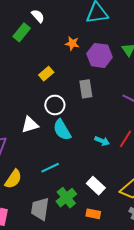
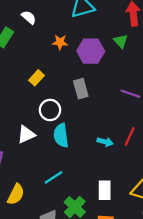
white semicircle: (38, 16) -> (29, 17), moved
cyan semicircle: (62, 130) -> (61, 135), turned 30
white rectangle: (96, 186) -> (105, 190), turned 54

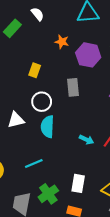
yellow rectangle: (37, 78) -> (35, 70), turned -32

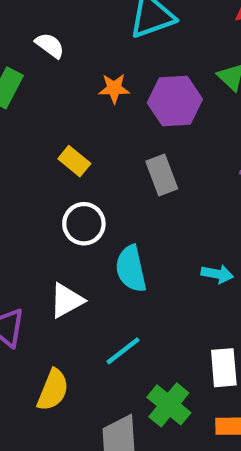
yellow rectangle: (35, 70) -> (74, 161), turned -56
white circle: (42, 102) -> (84, 224), moved
white triangle: (16, 120) -> (67, 300), moved

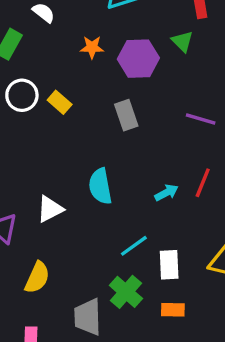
white circle: (84, 224) -> (22, 95), moved
cyan arrow: (217, 274) -> (166, 193), turned -40
cyan line: (123, 351) -> (134, 246), moved

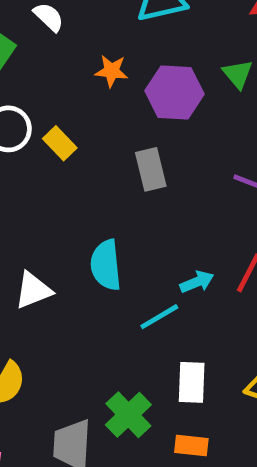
cyan line: (134, 246) -> (159, 317), moved

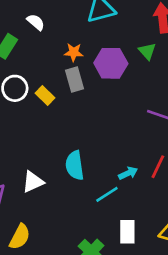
gray rectangle: (151, 169) -> (75, 79), moved

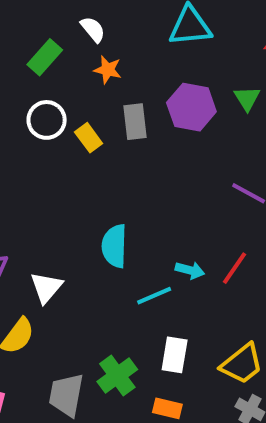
orange star: (74, 52) -> (108, 70), moved
cyan arrow: (128, 173) -> (190, 270), turned 30
white triangle: (33, 182) -> (46, 287), moved, turned -35

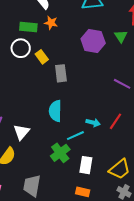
green rectangle: (45, 57) -> (28, 27), moved, turned 54
gray rectangle: (135, 122) -> (61, 73), moved
green cross: (117, 375) -> (60, 153), moved

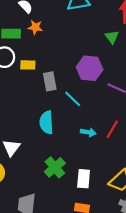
purple hexagon: (93, 41) -> (90, 68), moved
yellow rectangle: (42, 57) -> (28, 65), turned -48
cyan line: (75, 136) -> (73, 99), moved, turned 72

